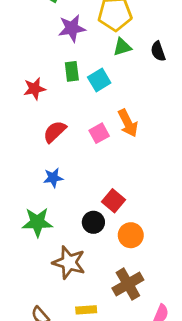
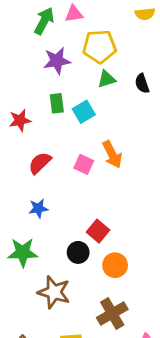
pink square: (99, 133) -> (84, 164), turned -36

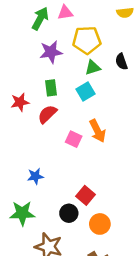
black semicircle: (142, 83) -> (121, 62), moved
cyan square: (84, 112) -> (86, 91), moved
red semicircle: (40, 163) -> (47, 114), moved

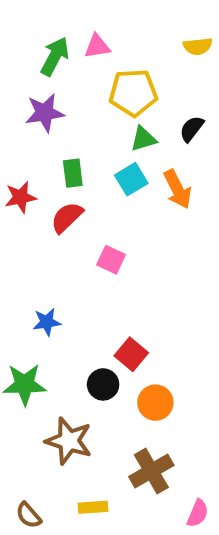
purple star: (51, 52) -> (45, 113), moved
black semicircle: (121, 62) -> (192, 129), turned 56
orange arrow: (97, 131) -> (178, 189), moved

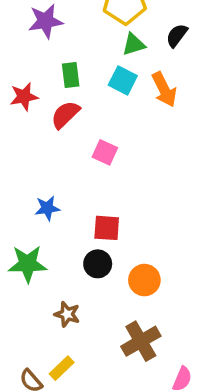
cyan square: (131, 179) -> (123, 80), turned -32
red square: (131, 354) -> (107, 228), moved, turned -36
brown star: (69, 441) -> (67, 314), size x0.6
yellow rectangle: (93, 507) -> (62, 368), moved, turned -40

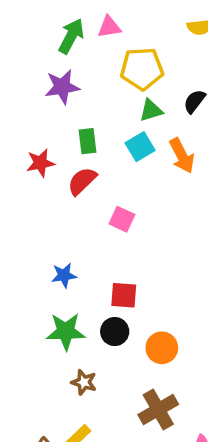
cyan square: (123, 80) -> (140, 147), turned 32
green star: (28, 264) -> (66, 332), moved

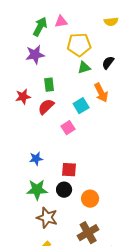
cyan square: (140, 147) -> (81, 106), moved
pink square: (122, 219) -> (68, 128), turned 32
brown star: (84, 382) -> (47, 218), size x1.5

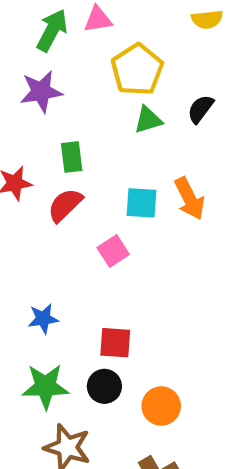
yellow pentagon: (79, 45) -> (137, 70), turned -30
orange arrow: (101, 93) -> (190, 199), moved
cyan square: (81, 106) -> (142, 203), turned 35

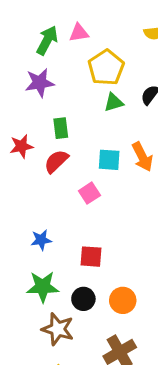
black circle: (104, 386) -> (83, 299), moved

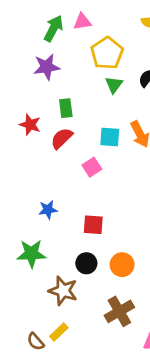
green triangle: (114, 102) -> (114, 85), turned -36
red star: (21, 146) -> (30, 125), turned 30
green star: (43, 287) -> (31, 254), moved

